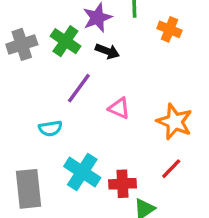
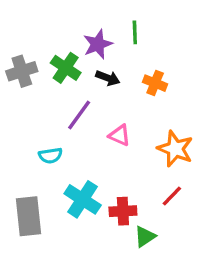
orange cross: (169, 29) -> (155, 83), moved

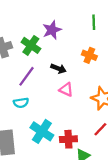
green line: (135, 32) -> (94, 22), moved
black arrow: (108, 78) -> (58, 69), moved
purple line: (79, 115) -> (27, 76), moved

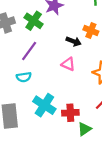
black arrow: (58, 69) -> (74, 41), moved

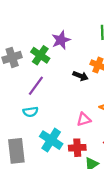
pink triangle: (68, 64) -> (84, 119), moved, turned -40

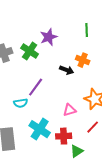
purple line: (36, 86) -> (36, 87), moved

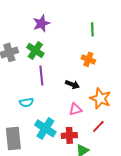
purple star: (49, 37) -> (41, 23), moved
black arrow: (67, 70) -> (72, 84), moved
purple line: (36, 87) -> (41, 75), moved, turned -42

